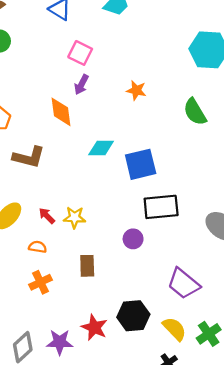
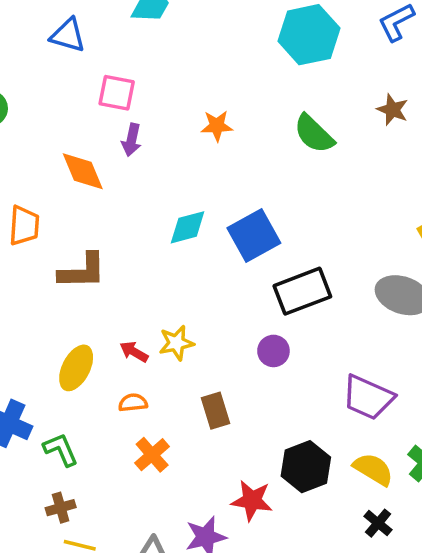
orange diamond: (61, 112) -> (83, 171), moved

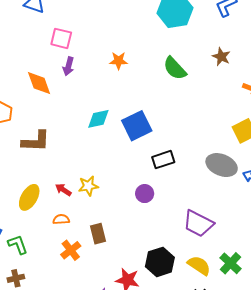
black rectangle: (302, 291) -> (163, 160), size x0.7
brown rectangle: (216, 411) -> (98, 234), moved

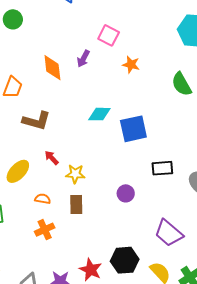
pink square: (61, 38) -> (109, 35), moved
black rectangle: (163, 160) -> (162, 168), moved
red arrow: (63, 190) -> (52, 158), moved
brown rectangle: (98, 234) -> (76, 204), moved

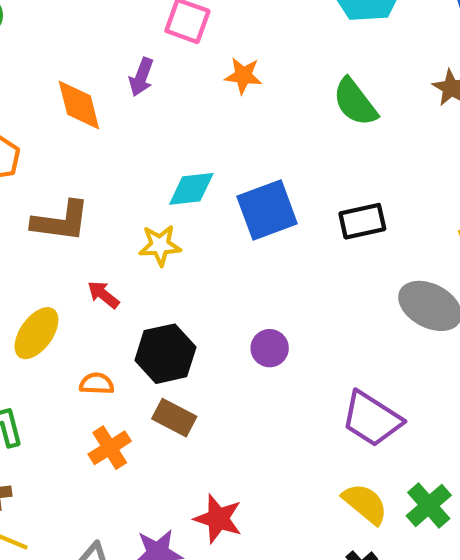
black rectangle: (162, 168) -> (362, 221), moved
yellow star: (75, 174) -> (160, 245), moved
brown rectangle: (76, 204) -> (174, 418), moved, turned -54
black hexagon: (125, 260) -> (165, 354), moved

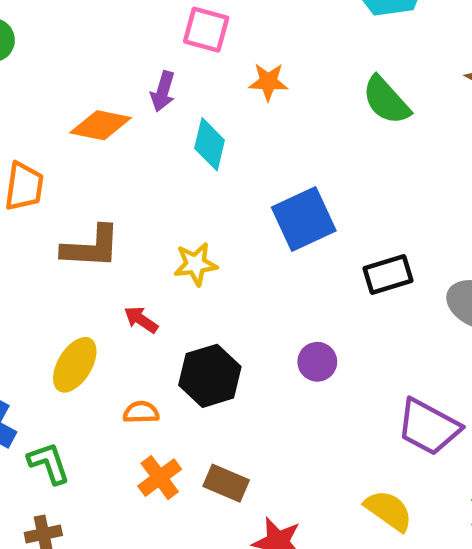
orange diamond: (79, 105) -> (101, 125), turned -60
cyan diamond: (191, 189) -> (210, 144), moved, turned -66
black rectangle: (362, 221) -> (388, 274), moved
brown rectangle: (174, 418) -> (226, 483), moved
yellow semicircle: (365, 504) -> (389, 510), moved

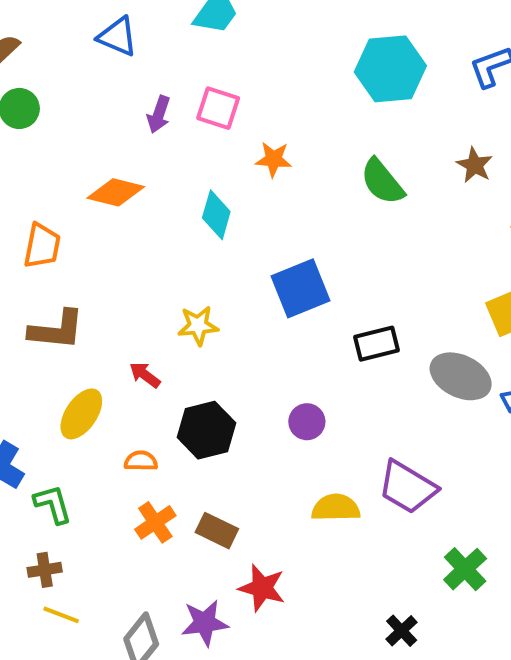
purple arrow: (163, 91) -> (159, 114), moved
brown L-shape: (91, 247) -> (57, 330), moved
yellow semicircle: (389, 510) -> (336, 508), moved, turned -39

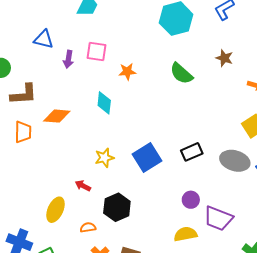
blue triangle: (118, 37) -> (44, 39), moved
orange diamond: (116, 192) -> (57, 116), moved
blue square: (300, 288) -> (147, 157), moved
brown L-shape: (57, 330) -> (24, 94), moved
purple circle: (307, 422) -> (191, 200), moved

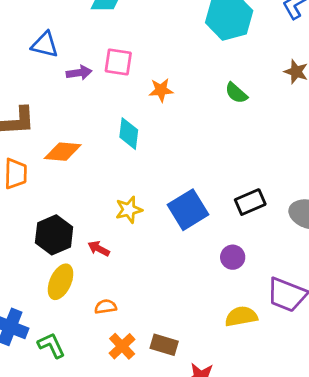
purple arrow: (68, 59) -> (79, 73), turned -108
green semicircle: (181, 73) -> (236, 93), size x0.7
purple circle: (191, 200) -> (233, 257), moved
black hexagon: (117, 207) -> (54, 235), moved

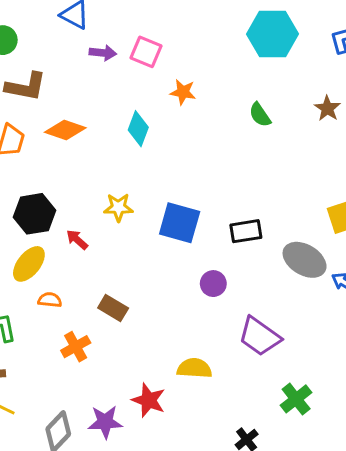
blue square: (188, 210) -> (180, 223), turned 33
orange semicircle: (106, 307) -> (50, 300), moved
yellow semicircle: (241, 316) -> (194, 368), moved
brown rectangle: (164, 345) -> (113, 308), moved

